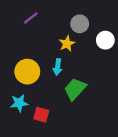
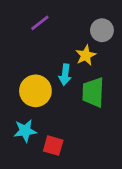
cyan arrow: (58, 67) -> (65, 75), moved
green trapezoid: (75, 89) -> (93, 92), moved, turned -40

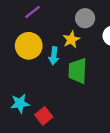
yellow circle: (35, 91) -> (29, 46), moved
red square: (53, 146) -> (44, 116), turned 36

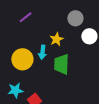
gray circle: (85, 18) -> (75, 18), moved
yellow circle: (29, 46) -> (22, 59), moved

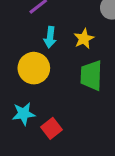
cyan arrow: (42, 52) -> (50, 37), moved

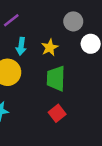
red square: (51, 128) -> (57, 113), moved

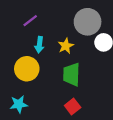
gray circle: (73, 21) -> (88, 22), size x1.5

